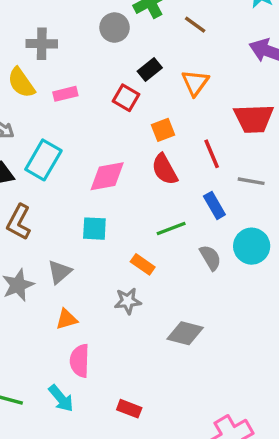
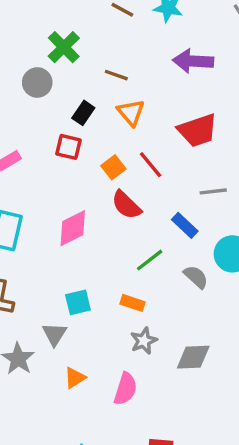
brown line: (195, 25) -> (116, 75), moved
red line: (212, 154) -> (151, 165), moved
cyan square: (94, 229) -> (78, 302), moved
gray star: (128, 301) -> (144, 341), moved
pink semicircle: (80, 361) -> (125, 389), moved, turned -148

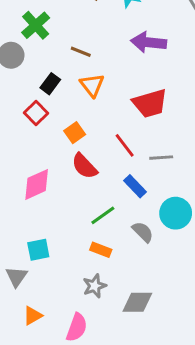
red square: (69, 147) -> (36, 113), turned 30
red line: (151, 165) -> (125, 145), moved
orange rectangle: (132, 303) -> (101, 250), moved

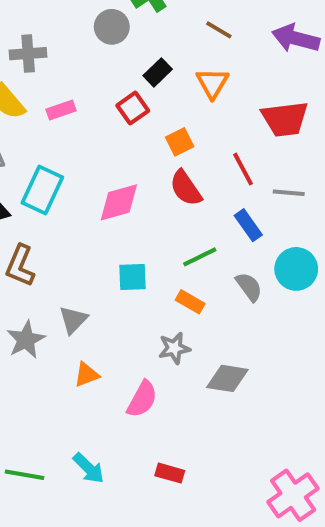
brown line: (81, 52) -> (219, 30), moved
cyan square: (38, 250) -> (132, 277), moved

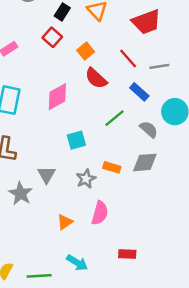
orange rectangle: (190, 302) -> (112, 167), moved
gray star: (174, 348) -> (86, 179), moved
orange triangle: (87, 375) -> (65, 222), moved
gray diamond: (227, 378) -> (145, 162), moved

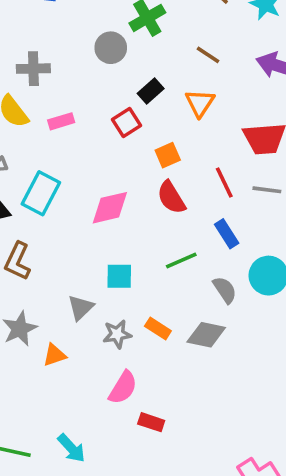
gray line: (159, 66) -> (267, 190), moved
gray triangle: (46, 175) -> (81, 308), moved
orange triangle: (65, 222) -> (54, 355), moved
red rectangle: (127, 254) -> (151, 422), moved

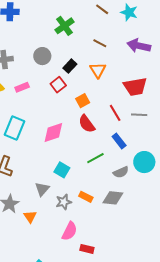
gray circle: (111, 48) -> (42, 56), moved
cyan square: (119, 276) -> (62, 170), turned 35
gray semicircle: (225, 290) -> (121, 172), turned 105
orange triangle: (54, 355) -> (30, 217), turned -40

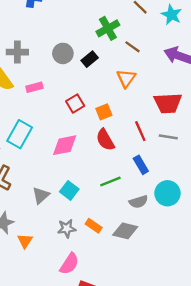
green cross: (64, 26) -> (108, 28), moved
black rectangle: (70, 66) -> (90, 59), moved
red square: (58, 85) -> (75, 104), moved
gray triangle: (42, 189) -> (41, 195), moved

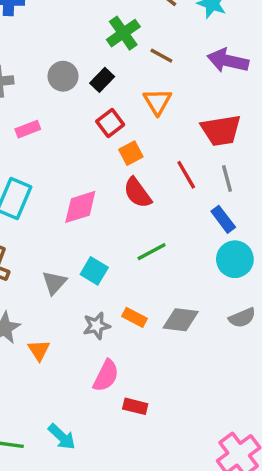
red square: (75, 104) -> (110, 123), moved
gray line: (168, 137) -> (227, 178), turned 72
blue rectangle: (141, 165) -> (223, 219), moved
gray semicircle: (138, 202) -> (242, 318), moved

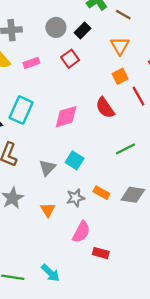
red square: (110, 123) -> (70, 59), moved
orange square: (131, 153) -> (120, 76), moved
green line: (152, 252) -> (126, 149), moved
orange triangle: (39, 350) -> (48, 210), moved

